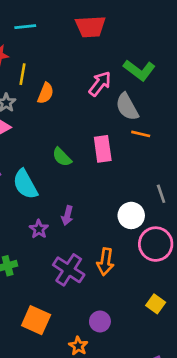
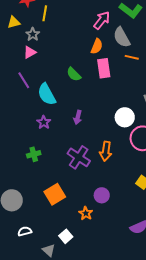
orange semicircle: (46, 93) -> (97, 46), moved
purple star: (39, 229) -> (44, 122), moved
orange square: (36, 320) -> (55, 194), turned 35

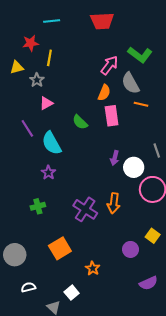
pink triangle: (30, 52) -> (46, 103), moved
purple arrow: (78, 117) -> (115, 158), moved
purple circle: (102, 195) -> (130, 249), moved

